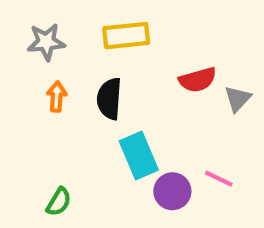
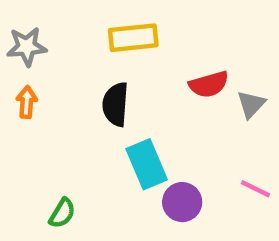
gray star: (46, 42) -> (27, 47), moved
orange arrow: (57, 97) -> (27, 102), moved
pink line: (219, 179) -> (255, 189), moved

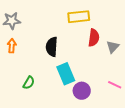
yellow rectangle: (133, 38) -> (79, 17), moved
red semicircle: (209, 84) -> (94, 38), turned -66
green semicircle: (62, 213) -> (29, 83), moved

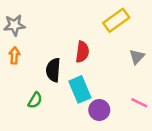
yellow rectangle: (79, 17) -> (116, 20), moved, turned -30
red semicircle: (94, 38) -> (82, 52), moved
black semicircle: (52, 47) -> (53, 70), moved

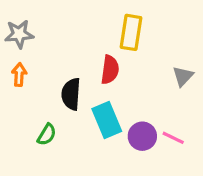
yellow rectangle: (116, 20) -> (131, 32), moved, turned -45
pink line: (139, 103) -> (173, 138), moved
purple circle: (99, 110) -> (142, 136), moved

